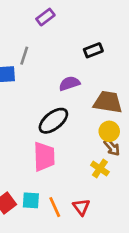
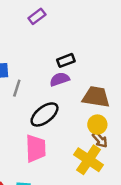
black rectangle: (93, 50) -> (66, 60), moved
gray line: (24, 56) -> (17, 88), moved
yellow cross: (100, 168) -> (89, 160), size x1.6

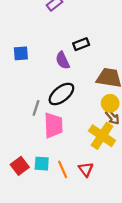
purple semicircle: (60, 79) -> (63, 60), moved, turned -96
gray line: (17, 88) -> (36, 108), moved

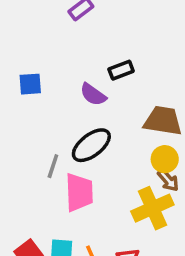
purple semicircle: (63, 60) -> (93, 95), turned -30
yellow cross: (102, 136) -> (152, 208), turned 32

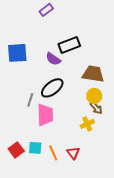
black rectangle: (121, 70) -> (69, 45), size x1.5
blue square: (30, 84) -> (17, 53), size x1.5
yellow cross: (152, 208) -> (87, 124), size x0.6

